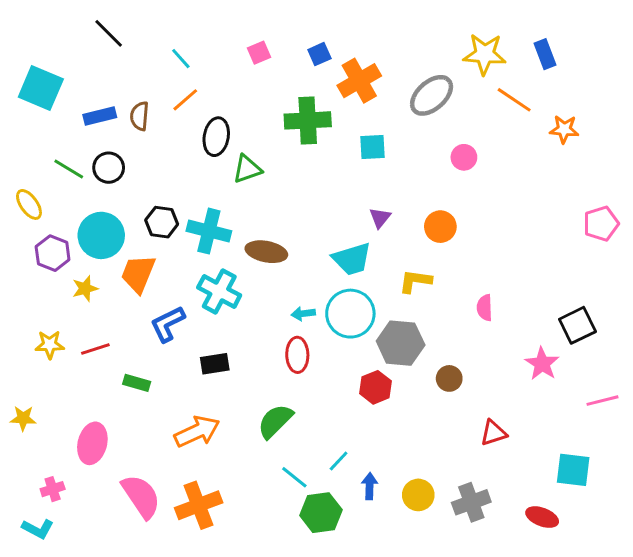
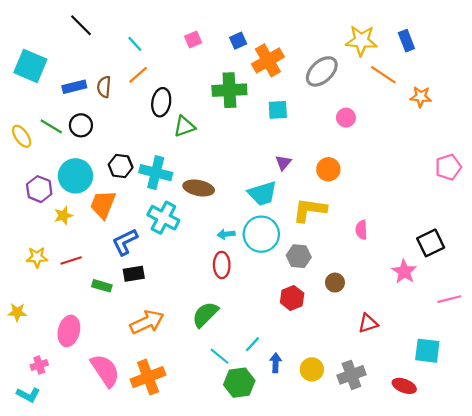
yellow ellipse: (29, 204) -> (22, 136), moved
yellow L-shape: (415, 281) -> (310, 210), size x1.4
gray hexagon: (401, 343) -> (299, 256), size x0.7
black rectangle: (215, 364) -> (134, 274), moved
red hexagon: (375, 387) -> (292, 298), moved

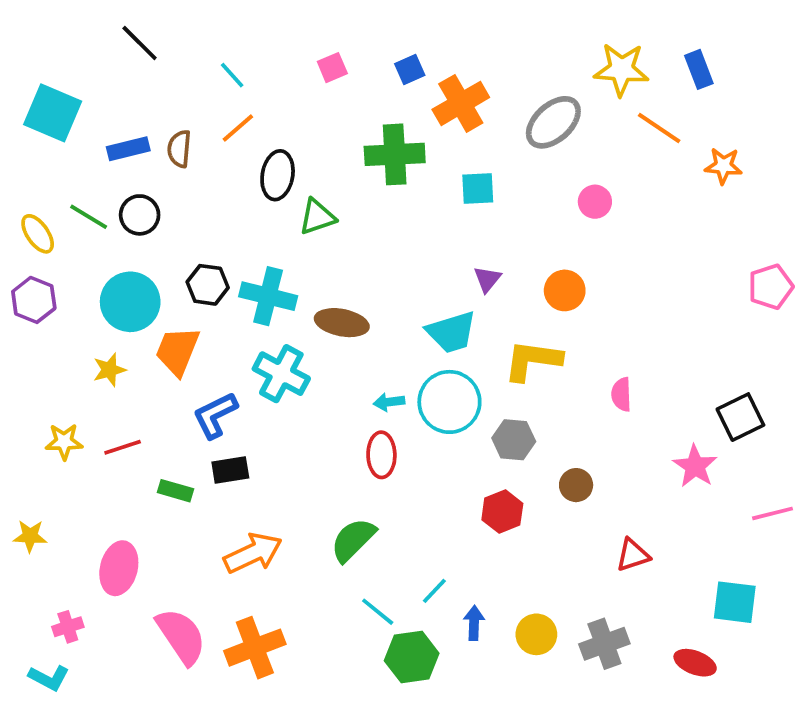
purple hexagon: (39, 189) -> (34, 300), moved

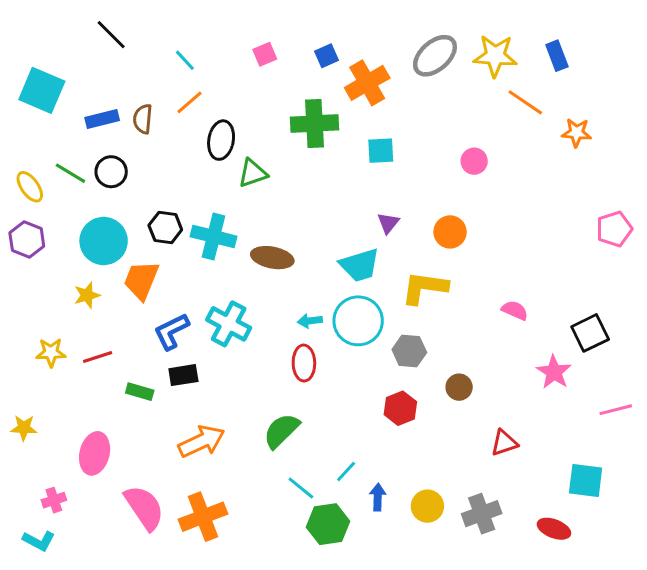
gray ellipse: (553, 122) -> (435, 56), moved
cyan cross: (281, 374) -> (229, 324), moved
pink semicircle: (621, 394) -> (515, 310), moved, turned 116

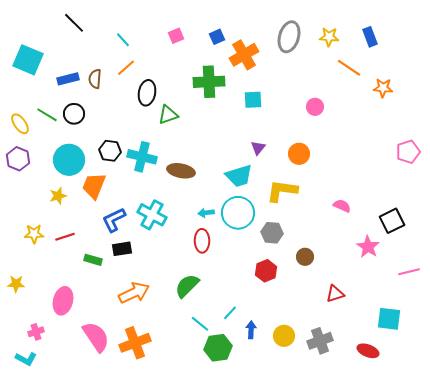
gray ellipse: (435, 56) -> (289, 37), turned -32
yellow star: (495, 56) -> (329, 37), size x0.7

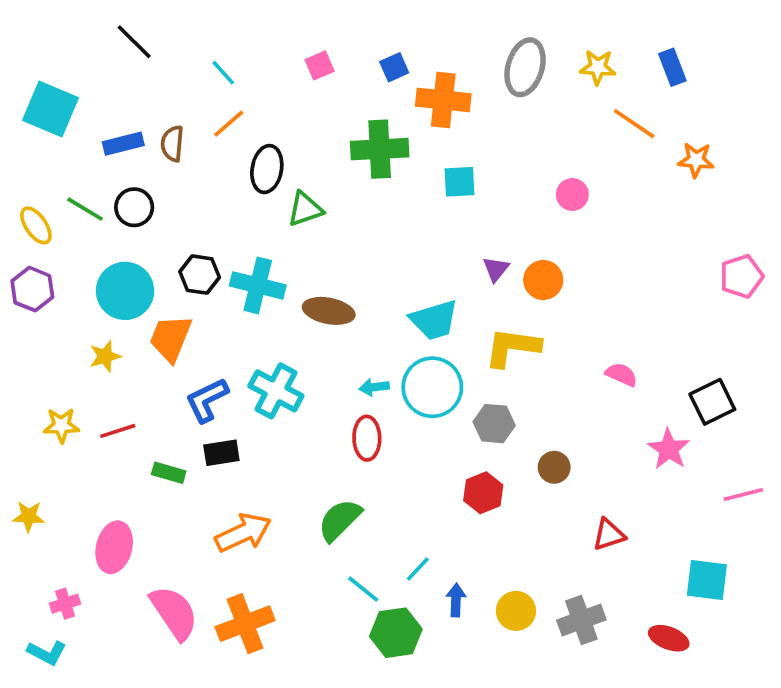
orange cross: (244, 55) -> (443, 100), turned 36
purple triangle: (258, 148) -> (496, 269), moved

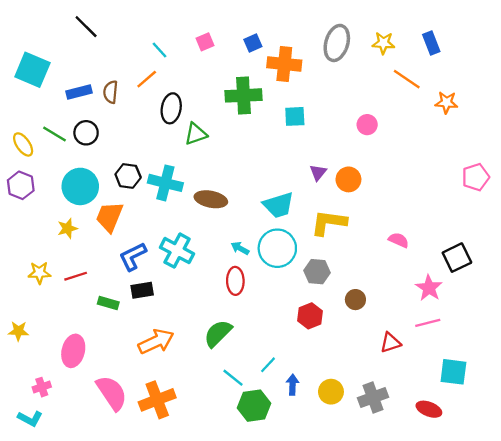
cyan line: (223, 73) -> (160, 50), moved
cyan arrow: (374, 387) -> (240, 248), turned 36
pink line: (743, 495) -> (428, 323), moved

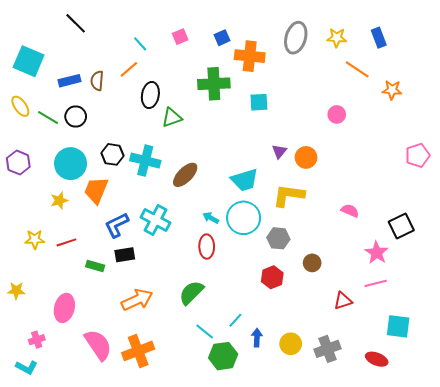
pink circle: (367, 125) -> (337, 114), moved
yellow ellipse: (23, 144) -> (20, 106), moved
brown ellipse: (211, 199) -> (185, 175), turned -56

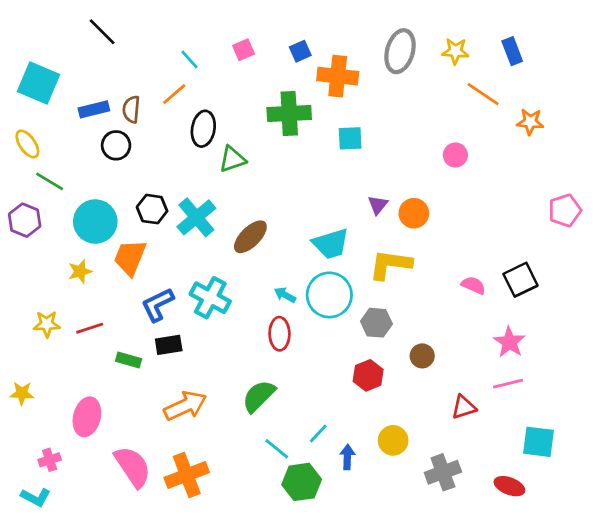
black circle: (76, 117) -> (116, 145), moved
green line: (48, 118) -> (50, 181), moved
cyan cross: (145, 161) -> (196, 217), turned 36
black square: (401, 226) -> (521, 280), moved
yellow circle: (291, 344) -> (393, 440), moved

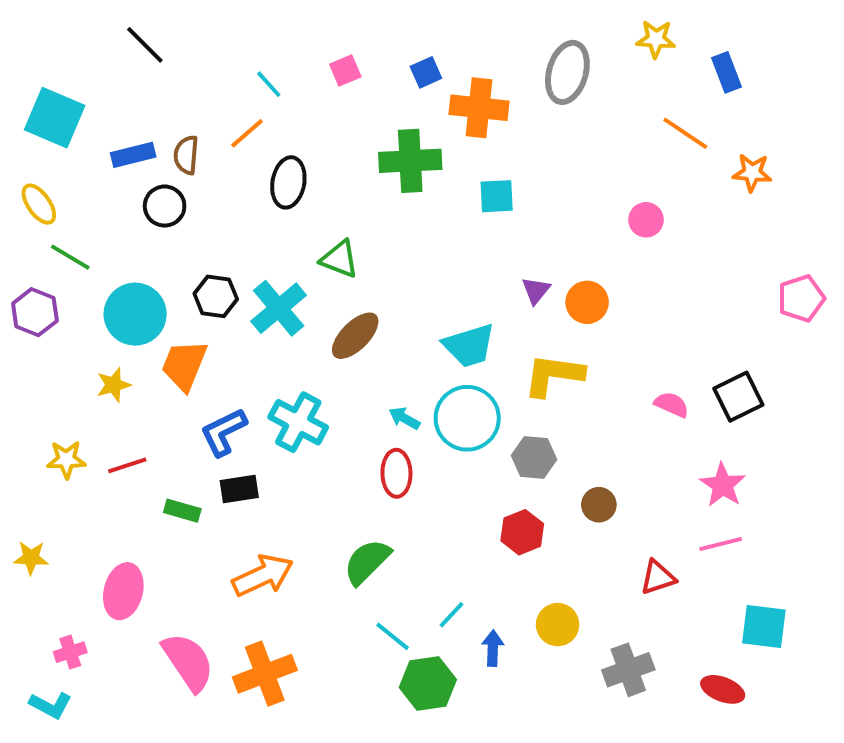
yellow star: (455, 51) -> (656, 39), moved
green triangle: (232, 159) -> (339, 259), moved, turned 40

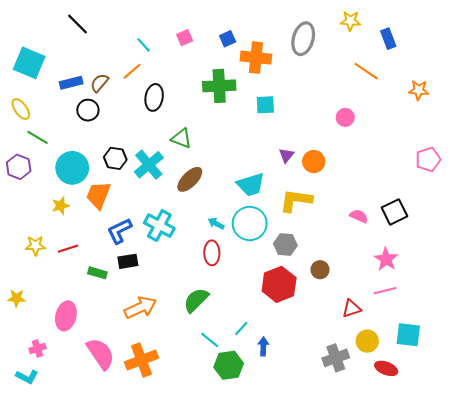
brown semicircle: (186, 155) -> (100, 83), turned 36
orange star: (752, 173) -> (419, 90), moved
red hexagon: (522, 532) -> (279, 284), size x1.5
yellow circle: (558, 625) -> (367, 341), moved

